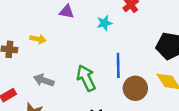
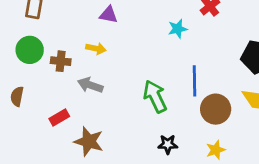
purple triangle: (67, 12) -> (109, 15), moved
gray arrow: (44, 80) -> (90, 85), moved

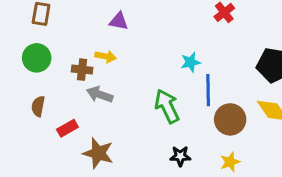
cyan star: (178, 29) -> (191, 62), moved
brown cross: (61, 61) -> (82, 70), moved
brown semicircle: (17, 96) -> (38, 106), moved

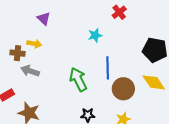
purple triangle: (119, 21) -> (44, 19), turned 32
cyan star: (191, 62) -> (95, 35), moved

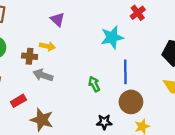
cyan star: (95, 35) -> (112, 37), size x1.5
green arrow: (78, 79) -> (94, 84), size x0.6
brown circle: (123, 89) -> (131, 102), moved

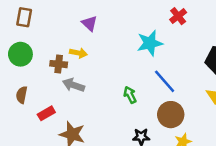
blue line: (125, 72) -> (165, 81), turned -40

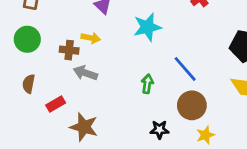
cyan star: (150, 43) -> (147, 27), moved
green arrow: (130, 95) -> (147, 84), turned 35

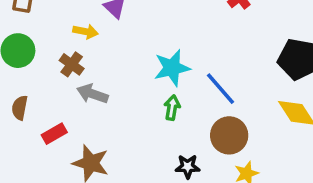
cyan star: (147, 27) -> (172, 68), moved
yellow arrow: (91, 38) -> (85, 32), moved
brown cross: (69, 50) -> (72, 64), turned 30

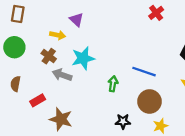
cyan star: (172, 68) -> (83, 58), moved
blue line: (220, 89) -> (144, 72), turned -30

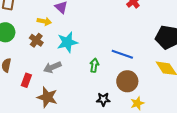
gray arrow: (62, 75) -> (52, 67), moved, turned -42
red rectangle: (38, 100) -> (26, 80), turned -40

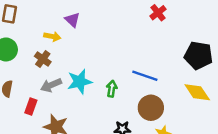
cyan star: (67, 42) -> (80, 82), moved
gray arrow: (52, 67) -> (51, 85), moved

